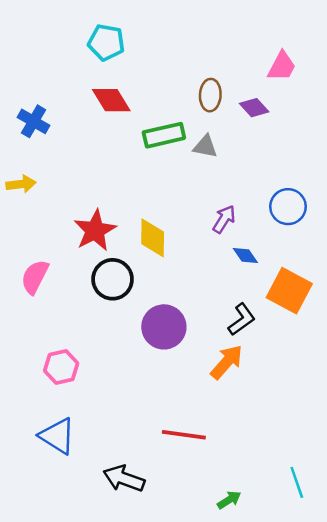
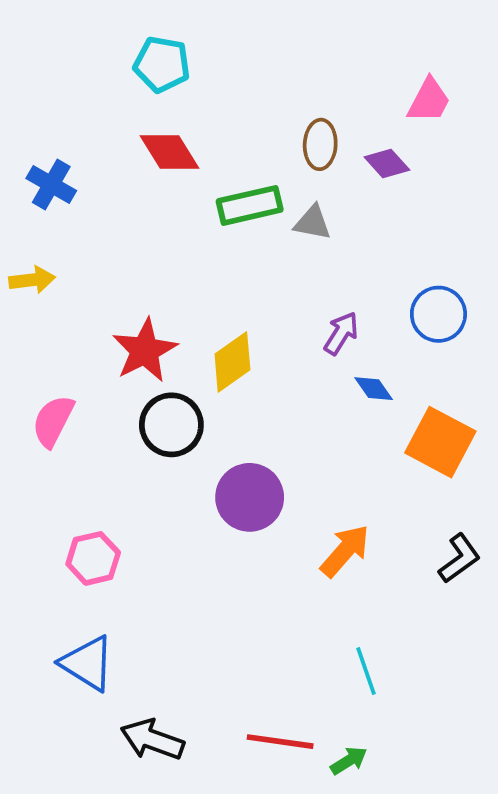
yellow diamond: (153, 238) -> (232, 362), turned 54
black L-shape: (242, 319) -> (459, 558), moved
red line: (184, 435) -> (280, 742), moved
black arrow: (124, 479) -> (152, 740), moved
cyan line: (297, 482) -> (366, 671), moved

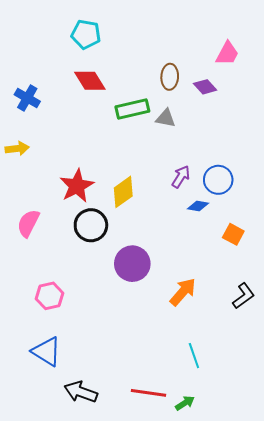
blue circle: (438, 314) -> (218, 180), moved
blue diamond: (374, 389) -> (198, 206), turned -45
orange square: (440, 442) -> (233, 234), size x0.6

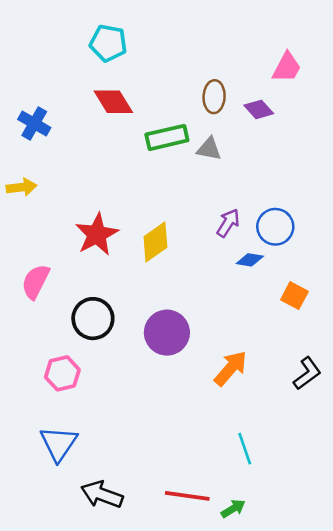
black circle: (91, 225) -> (93, 319), moved
blue triangle: (46, 352) -> (59, 444), turned 32

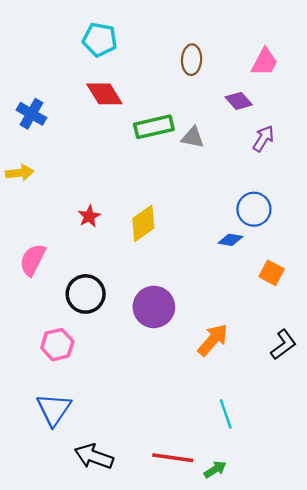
brown ellipse: (214, 97) -> (192, 60), moved
purple arrow: (228, 223) -> (263, 139), moved
red star: (97, 234) -> (89, 216), size x0.6

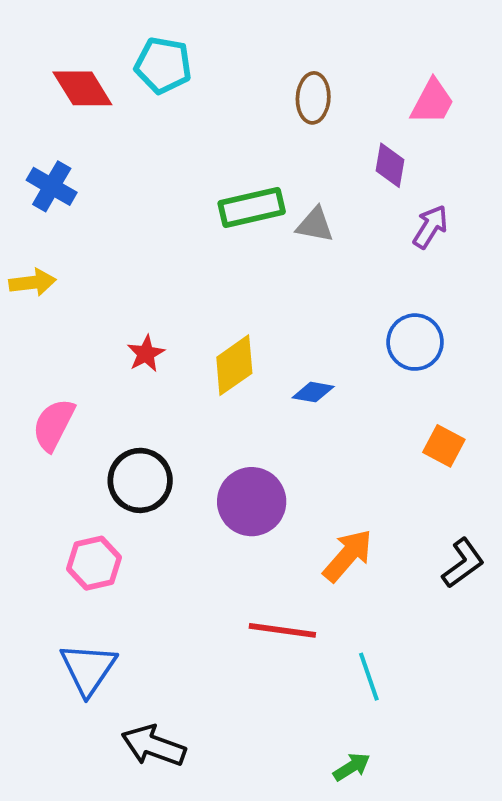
red diamond: (104, 94) -> (82, 88), moved
purple diamond: (239, 101) -> (390, 165), turned 52
blue diamond: (230, 240) -> (313, 392), moved
red line: (173, 458) -> (282, 630), moved

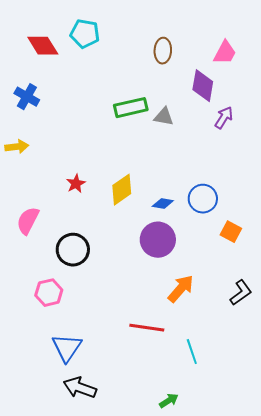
purple diamond: (390, 165) -> (203, 86), size x1.4
blue circle: (415, 342) -> (203, 199), moved
purple circle: (252, 502) -> (158, 240), moved
blue triangle: (88, 669) -> (67, 348), moved
green arrow: (352, 767) -> (169, 401), moved

